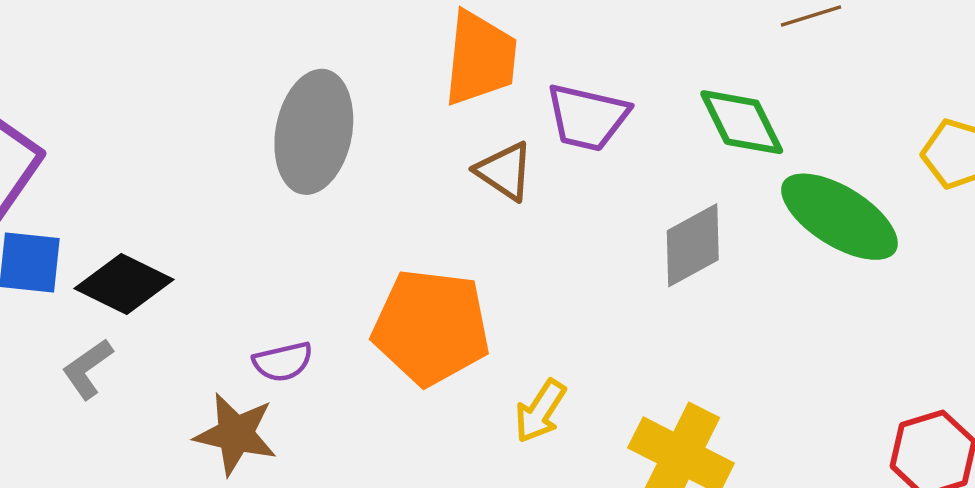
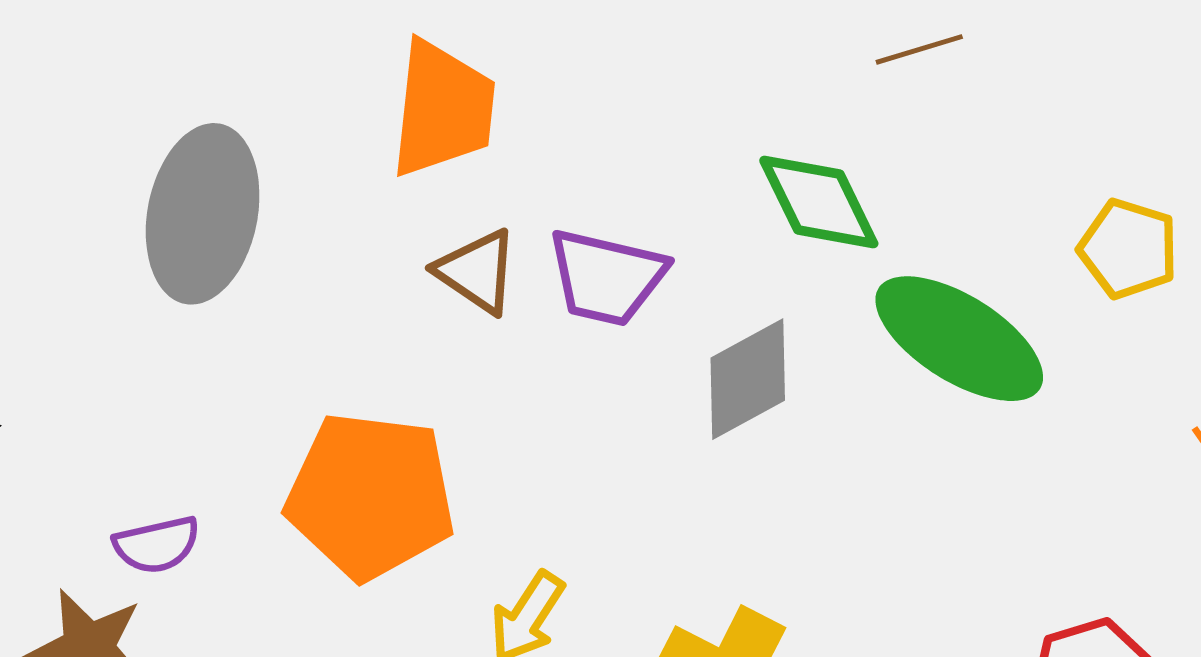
purple trapezoid: (587, 117) -> (607, 277), moved

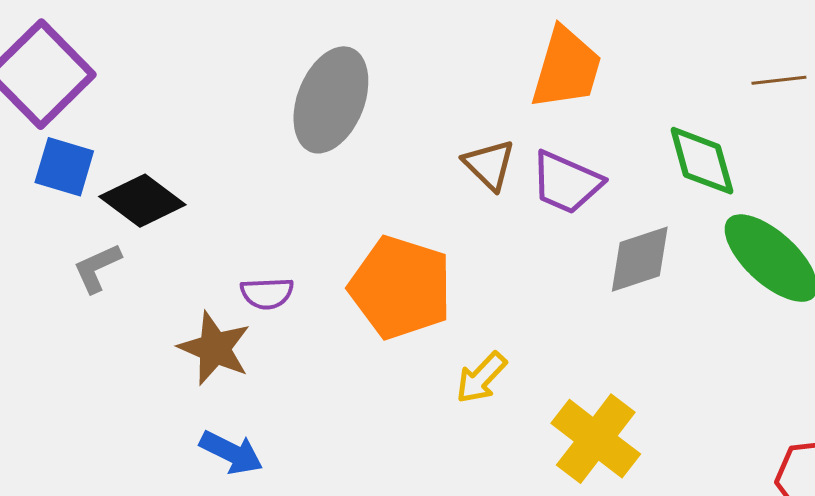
orange trapezoid: (443, 109) -> (566, 68), moved

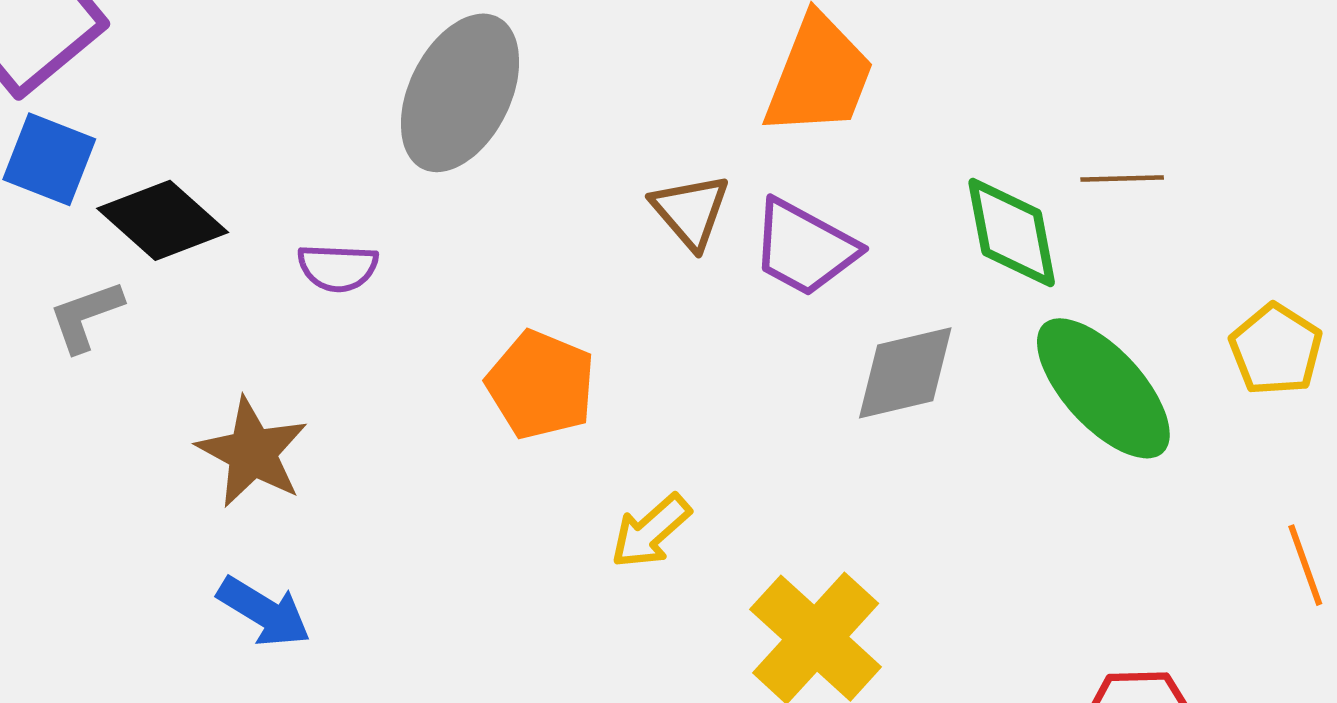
brown line: (779, 80) -> (1122, 178), moved
orange pentagon: (401, 288) -> (541, 385), size x0.7
purple semicircle: (267, 293) -> (338, 268), moved

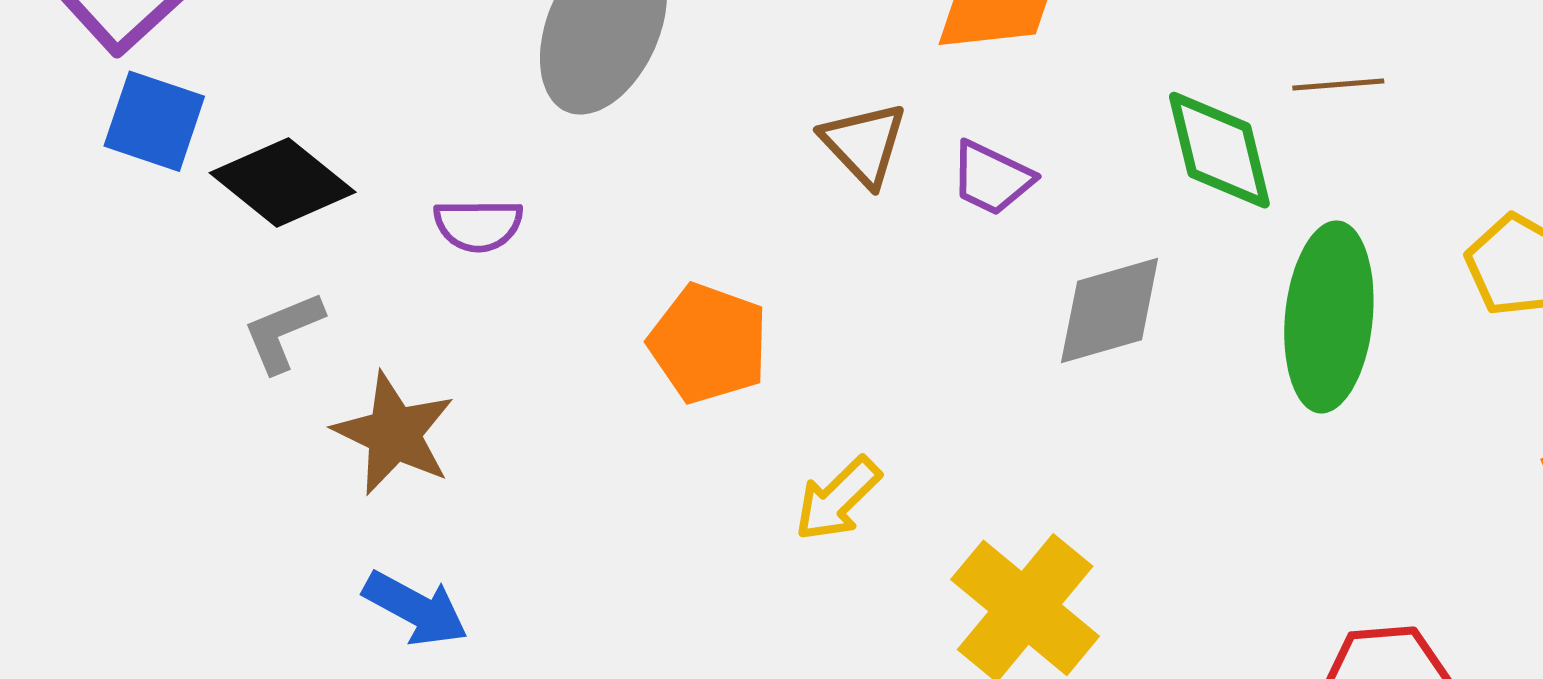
purple trapezoid: (804, 248) -> (992, 178), size x0.7
gray L-shape: (86, 316) -> (283, 332), moved
green ellipse: (1103, 388) -> (1329, 317), turned 51

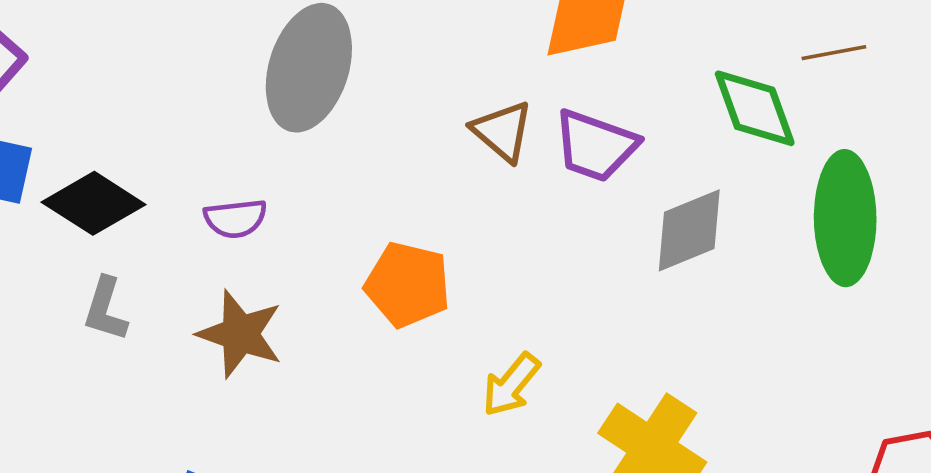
purple trapezoid: (992, 178) -> (595, 146), size x1.4
gray L-shape: (283, 332) -> (105, 309), turned -44
brown star: (394, 434) -> (240, 334), moved

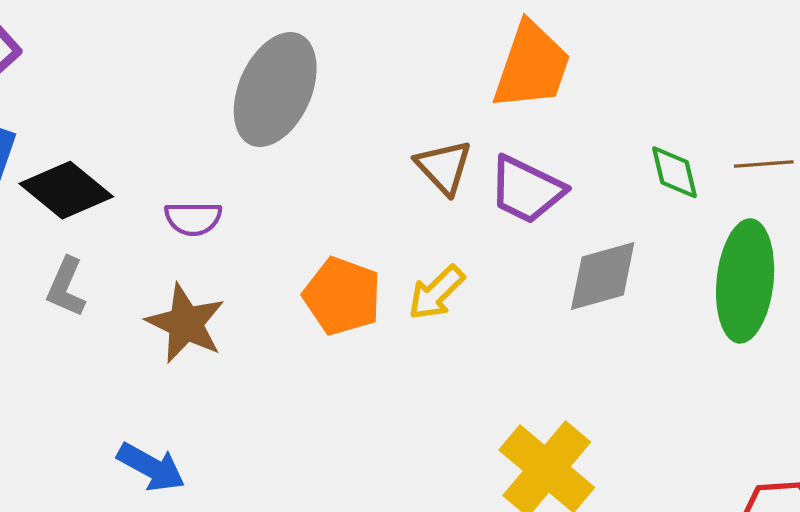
brown line: (834, 53) -> (764, 164), moved
green diamond: (755, 108) -> (675, 172), size x0.7
yellow arrow: (511, 385) -> (436, 293), moved

